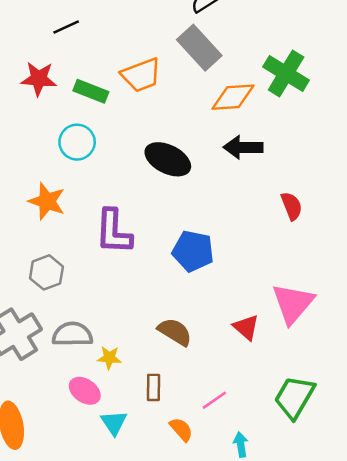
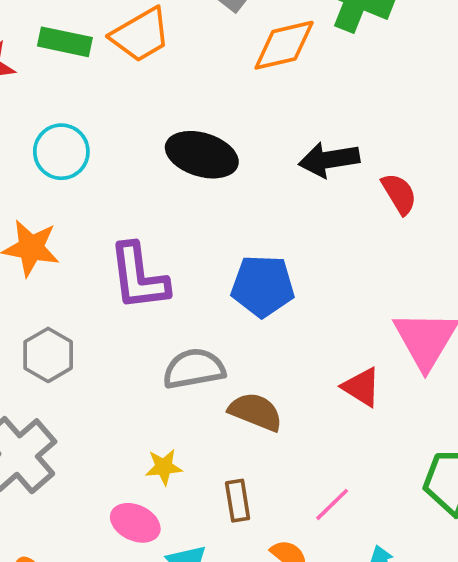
green rectangle: (91, 91) -> (65, 42), moved
black arrow: (243, 147) -> (329, 160), moved
gray semicircle: (72, 334) -> (194, 369), moved

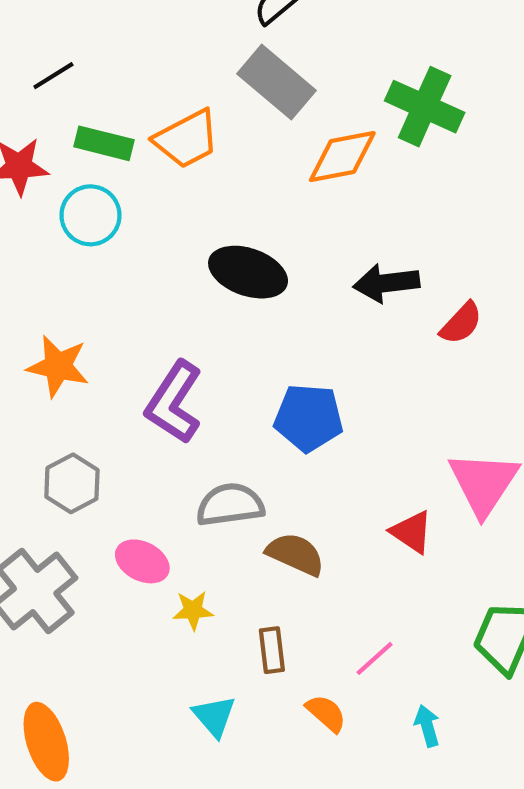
cyan circle: (61, 152) -> (90, 215), moved
red semicircle: (399, 194) -> (461, 323), turned 72
purple L-shape: (139, 277) -> (174, 402), turned 38
pink ellipse: (135, 523) -> (142, 561), moved

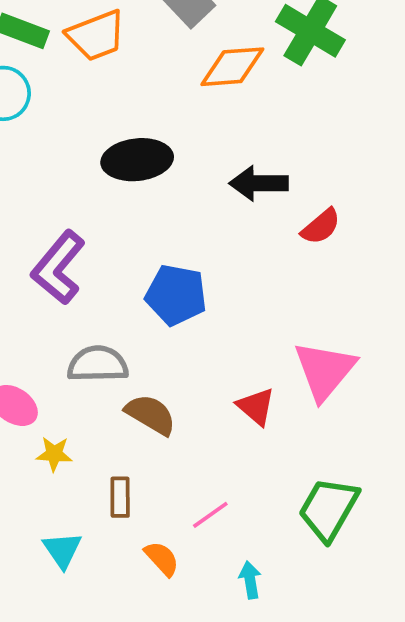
black ellipse: (248, 272) -> (137, 160), turned -32

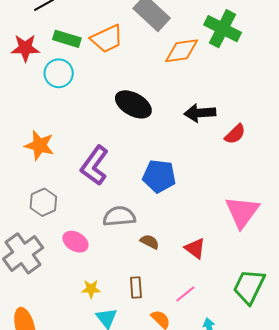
black ellipse: (137, 160) -> (133, 104), turned 39
red triangle: (256, 407) -> (195, 248), moved
brown semicircle: (151, 415) -> (150, 242), size x0.7
yellow star: (54, 454) -> (91, 289), moved

